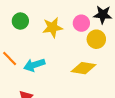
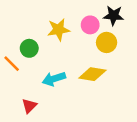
green circle: (20, 21) -> (29, 48), moved
cyan arrow: (34, 65) -> (54, 79), moved

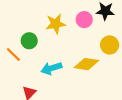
yellow circle: (107, 42) -> (110, 45), moved

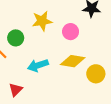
pink circle: (84, 20) -> (71, 32), moved
yellow circle: (110, 45) -> (96, 74), moved

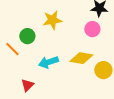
pink circle: (71, 32) -> (92, 29), moved

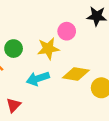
yellow star: (52, 20) -> (48, 49), moved
pink circle: (92, 29) -> (67, 31), moved

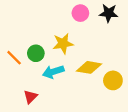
pink circle: (67, 31) -> (80, 13), moved
green circle: (14, 49) -> (36, 53), moved

